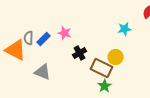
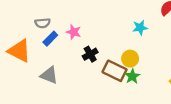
gray semicircle: (29, 38) -> (43, 23), moved, turned -96
green star: (105, 86) -> (132, 76), moved

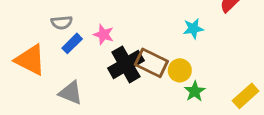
black cross: (90, 54) -> (126, 64), size x1.6
brown rectangle: (115, 71) -> (151, 63), moved
green star: (132, 76) -> (195, 91), moved

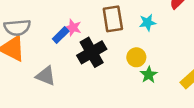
gray semicircle: (62, 23) -> (17, 28), moved, size x1.5
blue rectangle: (72, 43) -> (61, 35), moved
brown rectangle: (151, 63) -> (113, 19), moved, turned 55

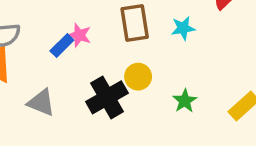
black cross: (92, 52) -> (107, 97), moved
yellow circle: (136, 57) -> (138, 77), moved

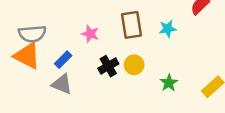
blue rectangle: (62, 45) -> (63, 60), moved
black cross: (107, 97) -> (108, 66), moved, size x0.7

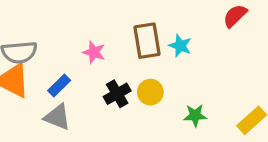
cyan star: (168, 29) -> (180, 46), moved, turned 30
green star: (169, 83) -> (195, 115), turned 30

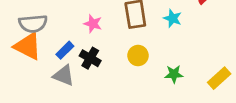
cyan star: (180, 46) -> (173, 18), moved
black cross: (117, 94) -> (90, 58), moved, turned -30

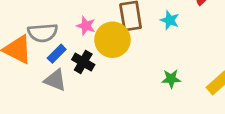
gray semicircle: (33, 24) -> (43, 33), moved
yellow circle: (138, 56) -> (112, 40), moved, size x1.6

